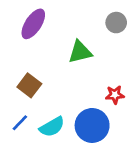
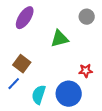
blue line: (20, 123) -> (14, 84), moved
cyan semicircle: (52, 127) -> (39, 95), turned 138

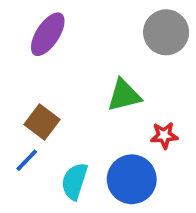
gray circle: (87, 17) -> (166, 32), size x1.5
green triangle: (60, 39) -> (124, 95), moved

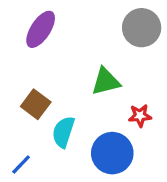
blue line: (27, 160) -> (21, 165), moved
cyan semicircle: (74, 181) -> (63, 132), moved

